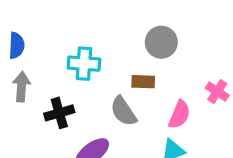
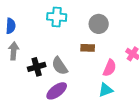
cyan cross: (84, 64) -> (57, 17), moved
gray semicircle: (123, 111) -> (60, 66), moved

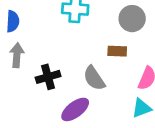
gray semicircle: (60, 66) -> (94, 78), moved

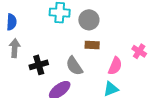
gray circle: (132, 19) -> (89, 20), moved

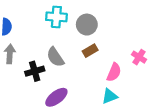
brown rectangle: (92, 45) -> (90, 51), turned -32
gray semicircle: (74, 66) -> (55, 57), moved

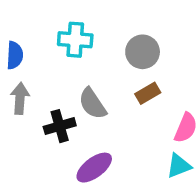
cyan cross: (56, 17) -> (75, 40), moved

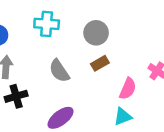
black cross: (60, 126) -> (16, 96), moved

